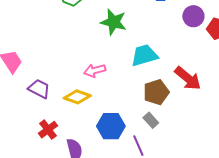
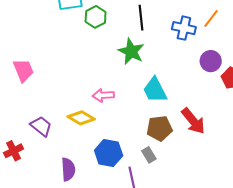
cyan trapezoid: (144, 55) -> (155, 90), turned -112
purple trapezoid: (39, 89) -> (41, 126), moved
red cross: (48, 130) -> (14, 151), moved

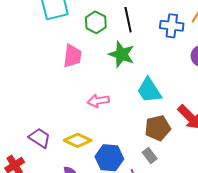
green hexagon: (96, 17) -> (96, 22), moved
pink trapezoid: (23, 70) -> (72, 56), moved, turned 35
yellow diamond: (81, 118) -> (78, 140), moved

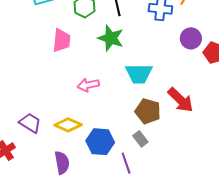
cyan trapezoid: (149, 90) -> (139, 74), turned -56
brown pentagon: (158, 128) -> (148, 111), turned 30

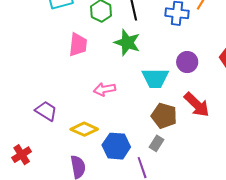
purple circle: (191, 38) -> (187, 62), moved
purple trapezoid: (30, 123) -> (46, 111), moved
gray rectangle: (140, 139) -> (156, 143), turned 70

